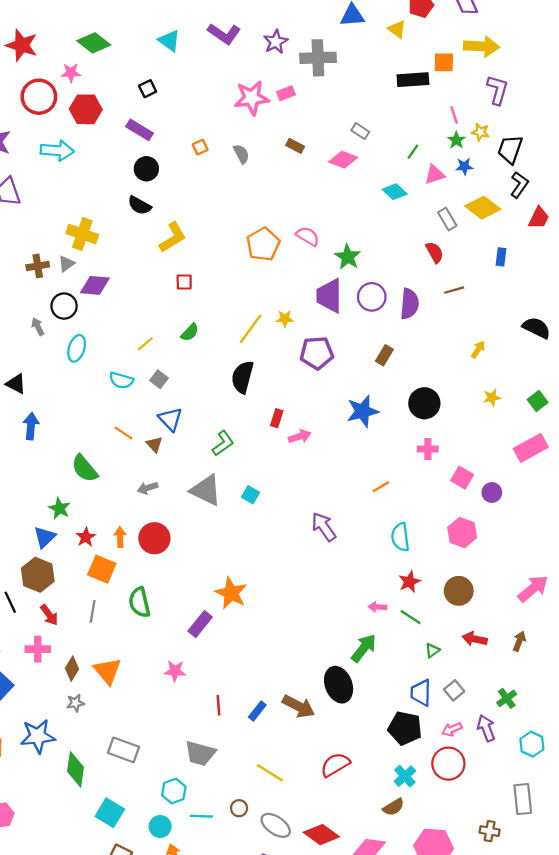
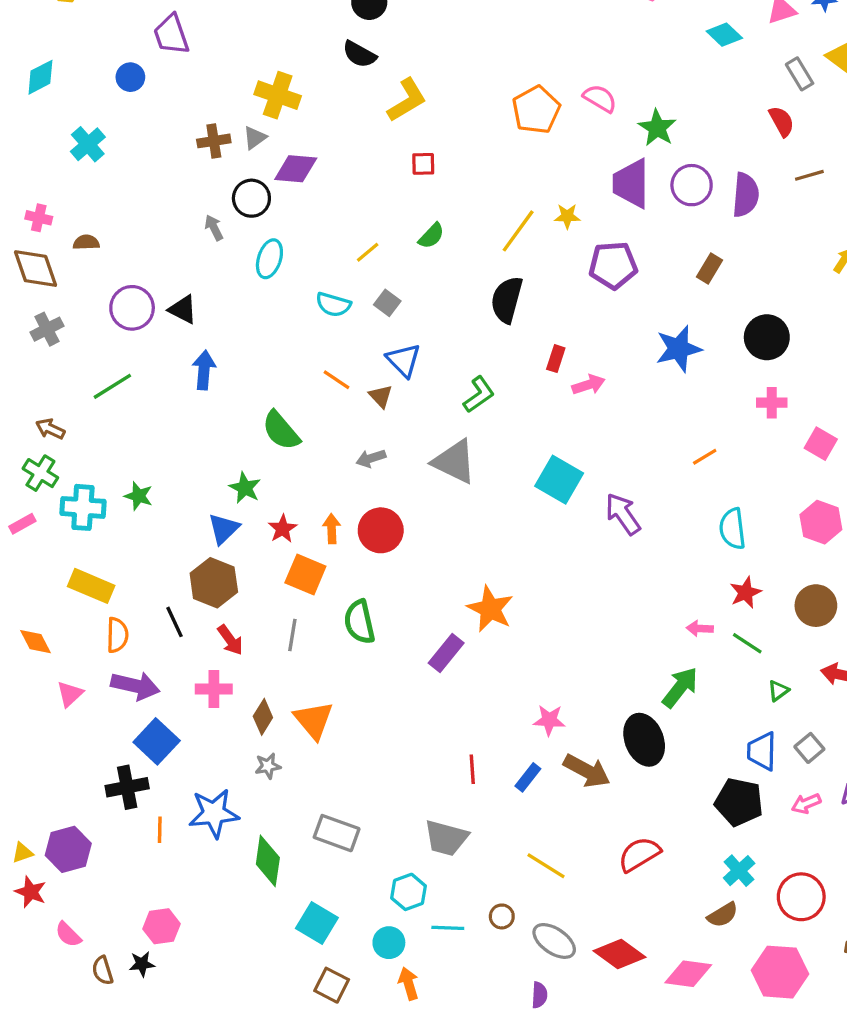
cyan square: (250, 495) -> (559, 480), moved, size x1.8
pink star: (175, 671) -> (549, 720), moved
red circle: (448, 764) -> (801, 897), moved

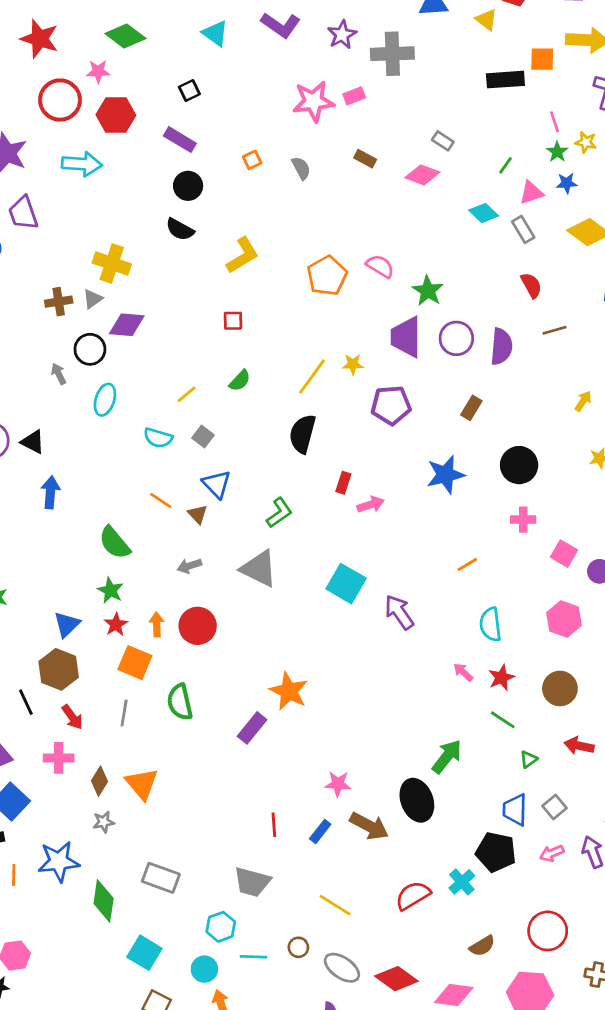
gray rectangle: (800, 74) -> (523, 229), moved
yellow L-shape: (407, 100) -> (243, 255), moved
green star: (245, 488) -> (110, 590), moved
pink arrow: (700, 628) -> (463, 672), moved, turned 40
cyan cross: (739, 871) -> (462, 882), moved

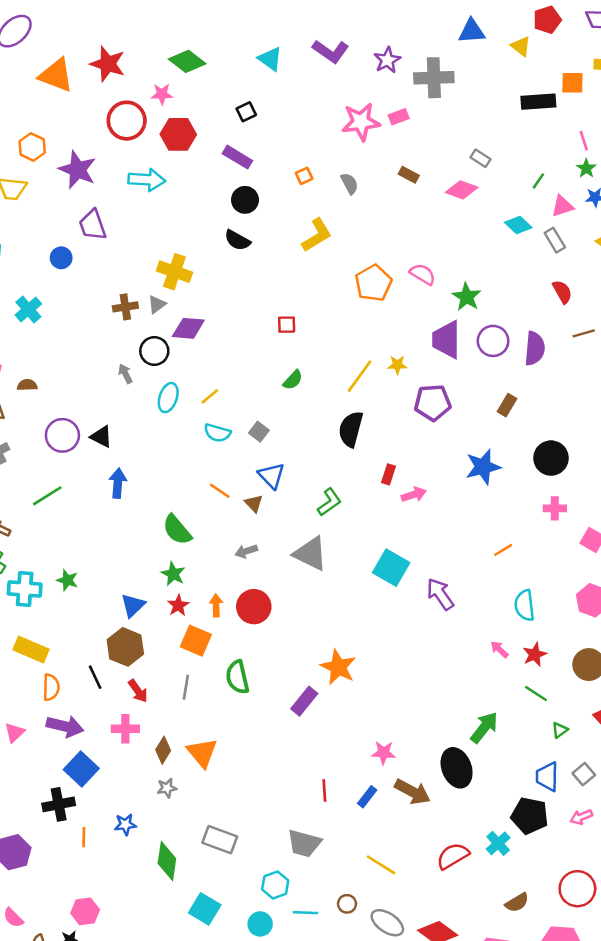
yellow L-shape: (243, 255) -> (317, 235), moved
yellow line: (187, 394) -> (210, 396), moved
blue star: (59, 861) -> (125, 824), size x0.6

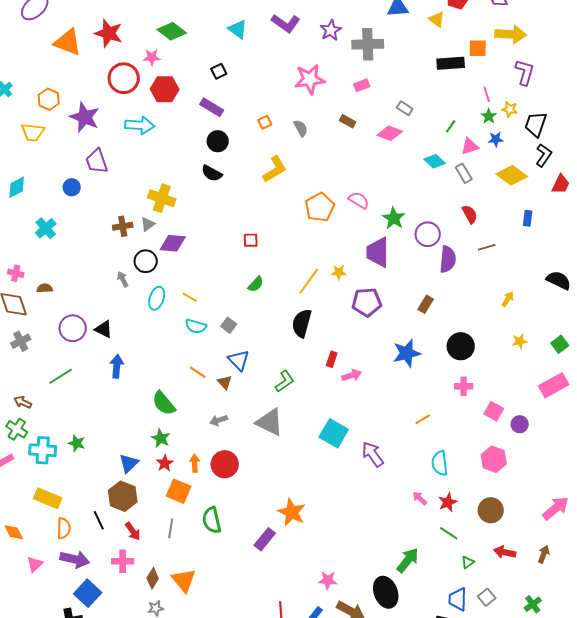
pink rectangle: (399, 117) -> (362, 85), moved
purple circle: (493, 341) -> (428, 234), moved
yellow line: (210, 396) -> (190, 297), turned 70

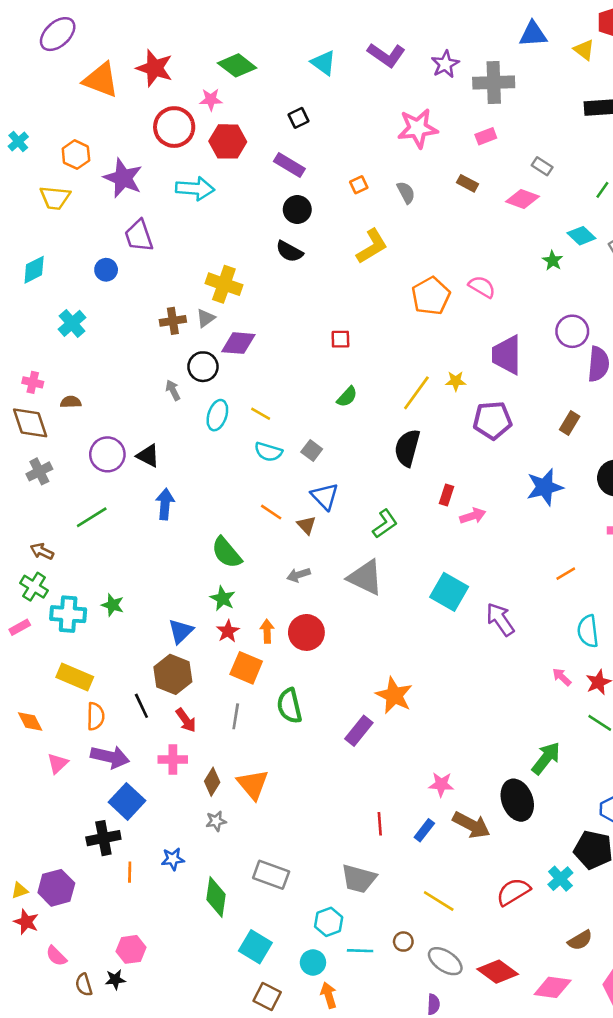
green star: (394, 218) -> (553, 261), moved, size x0.7

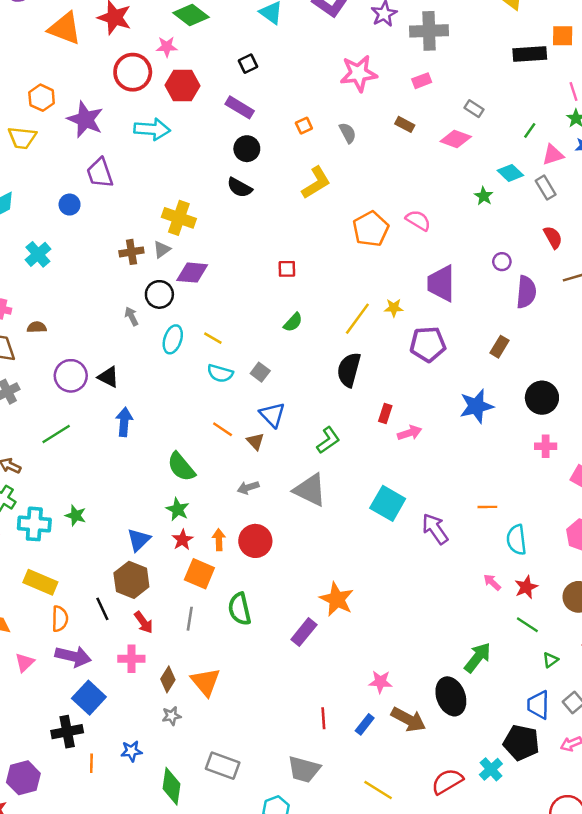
purple circle: (572, 331) -> (502, 262), size x0.6
orange line: (566, 574) -> (487, 507), moved, turned 30

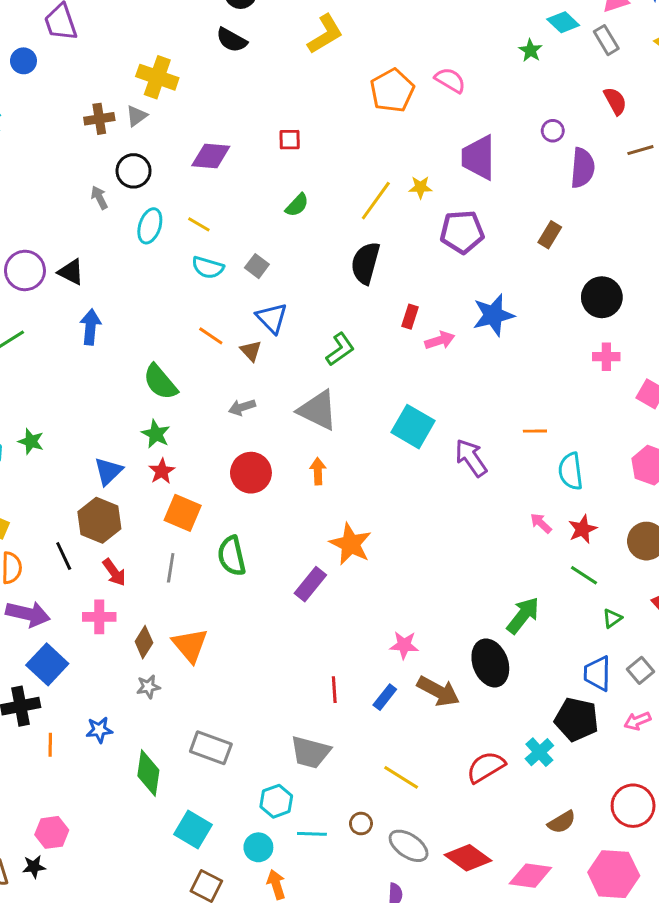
purple diamond: (192, 273) -> (211, 156), moved
blue star: (476, 406) -> (493, 315), moved
orange arrow: (219, 540) -> (318, 471), moved

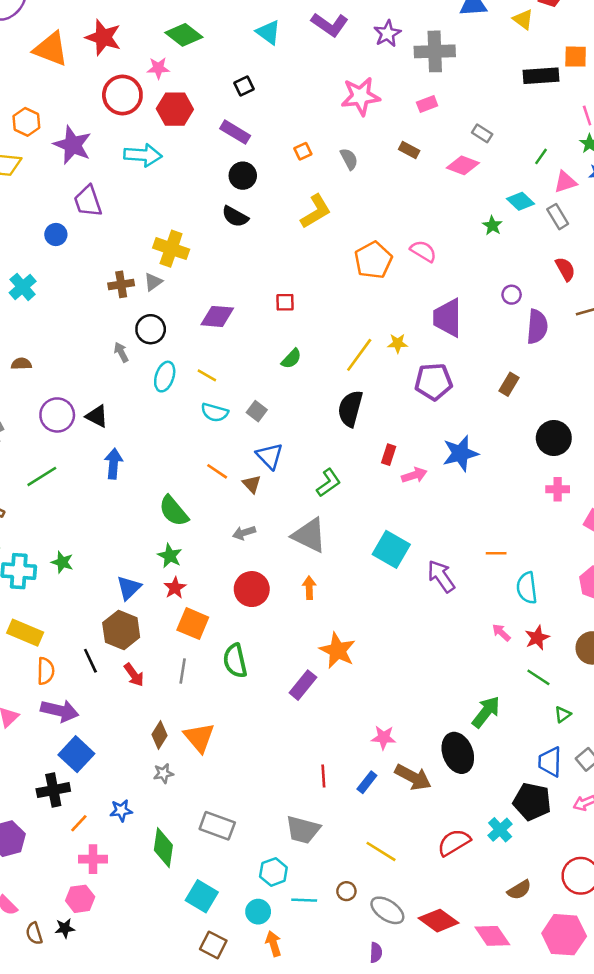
pink cross: (99, 617) -> (93, 859), moved
orange line: (50, 745) -> (79, 823), turned 42
pink diamond: (530, 876) -> (492, 936), turned 48

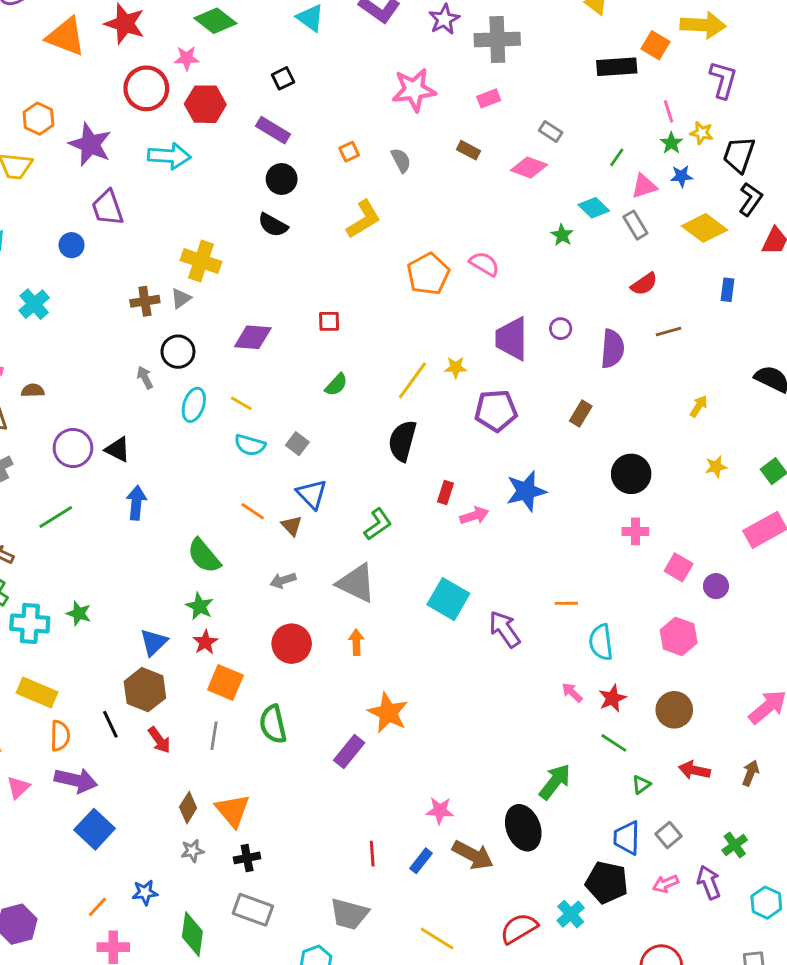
orange square: (576, 57) -> (656, 45), turned 30
red semicircle: (565, 269) -> (644, 284), turned 85
purple circle: (512, 295) -> (561, 329), moved
black cross: (53, 790) -> (247, 858), moved, size x0.7

